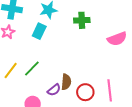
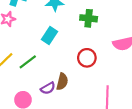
cyan rectangle: (39, 31) -> (49, 35), moved
red circle: (85, 92) -> (87, 58), moved

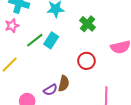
green cross: (89, 18) -> (88, 24), turned 35
green line: (28, 62) -> (35, 40), moved

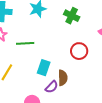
green line: (35, 40) -> (25, 43), turned 48
cyan rectangle: (51, 40) -> (44, 68), moved

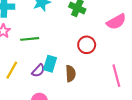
purple semicircle: (52, 87) -> (38, 71), moved

